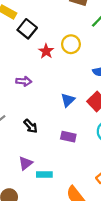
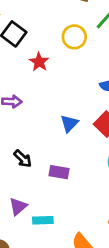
yellow circle: (71, 44) -> (74, 37), moved
purple rectangle: (68, 137) -> (59, 172), moved

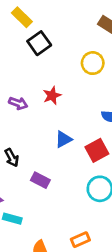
red star: (39, 62) -> (52, 95), moved

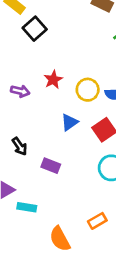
yellow circle: (93, 63) -> (88, 90), moved

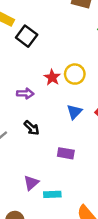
yellow circle: (88, 90) -> (75, 74), moved
black arrow: (20, 146) -> (32, 128), moved

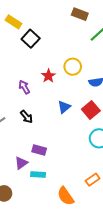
yellow circle: (75, 74) -> (73, 67), moved
purple arrow: (25, 94) -> (24, 87), turned -128
purple rectangle: (66, 153) -> (39, 150), moved

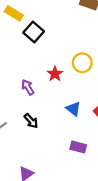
blue triangle: (64, 107) -> (73, 109), turned -40
purple rectangle: (39, 150) -> (78, 147), moved

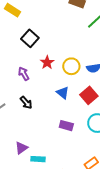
black square: (34, 32) -> (30, 38), moved
yellow circle: (82, 63) -> (71, 66), moved

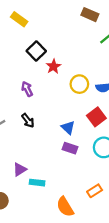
red star: (47, 62) -> (53, 66), moved
blue triangle: (63, 93) -> (68, 127), moved

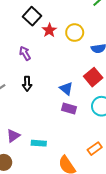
yellow circle: (79, 84) -> (75, 33), moved
black arrow: (28, 121) -> (27, 84), turned 40
purple triangle: (20, 169) -> (13, 136), moved

